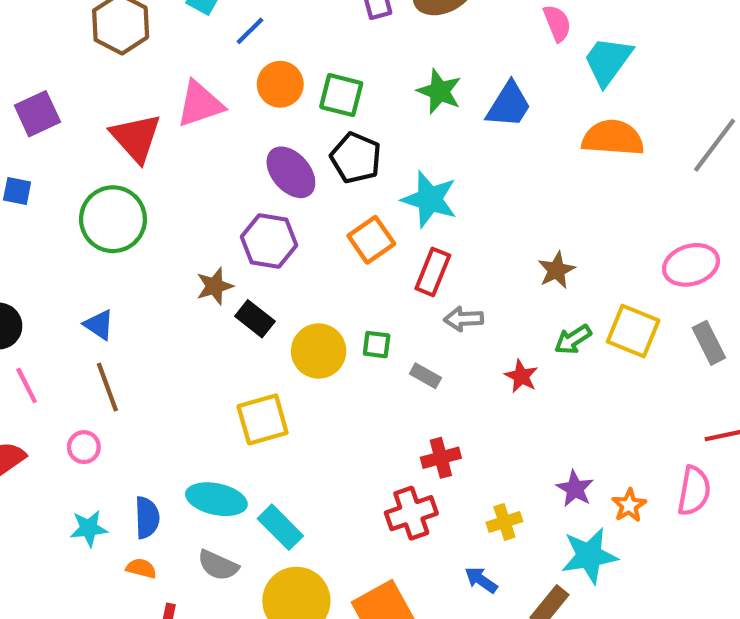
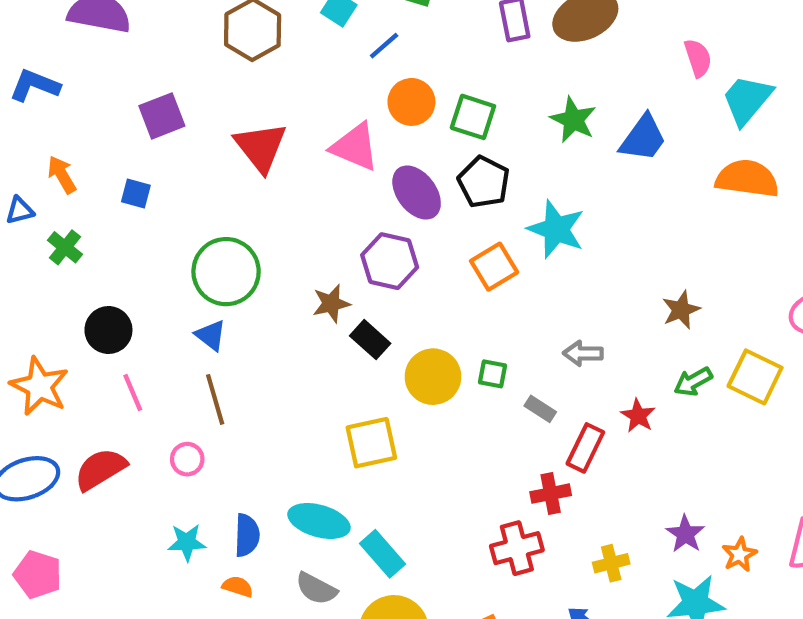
pink triangle: (200, 104) -> (355, 147), moved, turned 38
green circle: (113, 219) -> (226, 272), moved
red rectangle: (433, 272) -> (585, 448), moved

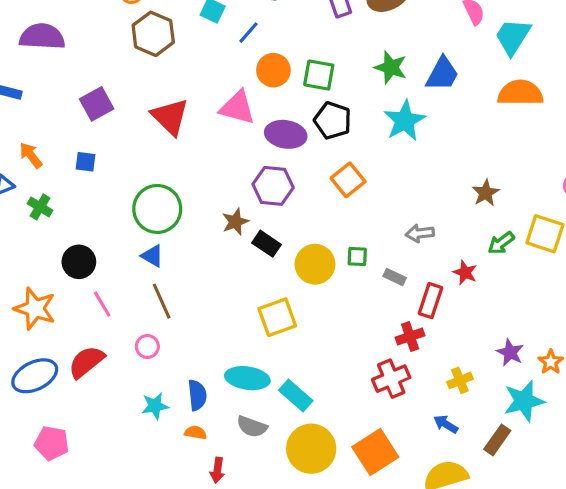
purple ellipse: (417, 193) -> (286, 134), turned -36
cyan star: (556, 229) -> (405, 121), moved, turned 30

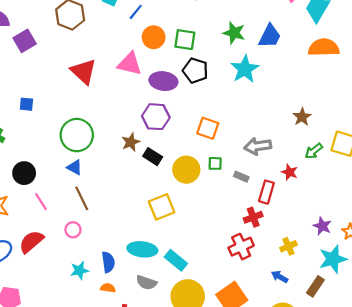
purple square: (97, 104) -> (25, 41), moved
orange square: (348, 180) -> (208, 128), moved, turned -30
gray arrow: (420, 233) -> (258, 146), size x1.4

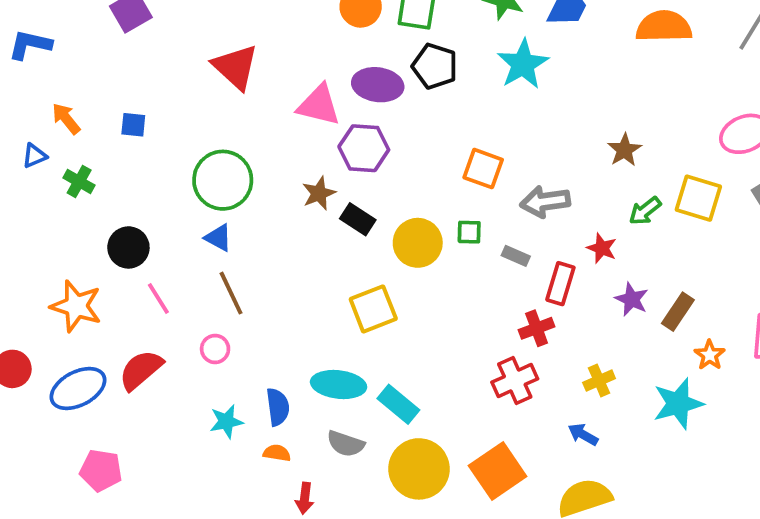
pink triangle: (130, 64) -> (319, 105), moved
orange square: (208, 128) -> (483, 169), moved
purple star: (322, 226) -> (632, 299), moved
brown rectangle: (315, 286) -> (678, 312), moved

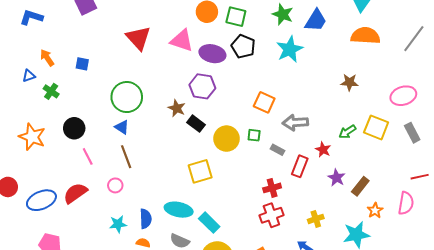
pink triangle: (319, 105) -> (182, 41), moved
brown star: (624, 150) -> (349, 82), moved, turned 30
brown star: (319, 193) -> (177, 108), turned -30
orange star: (76, 306) -> (32, 137), moved
red cross: (537, 328) -> (272, 188), moved

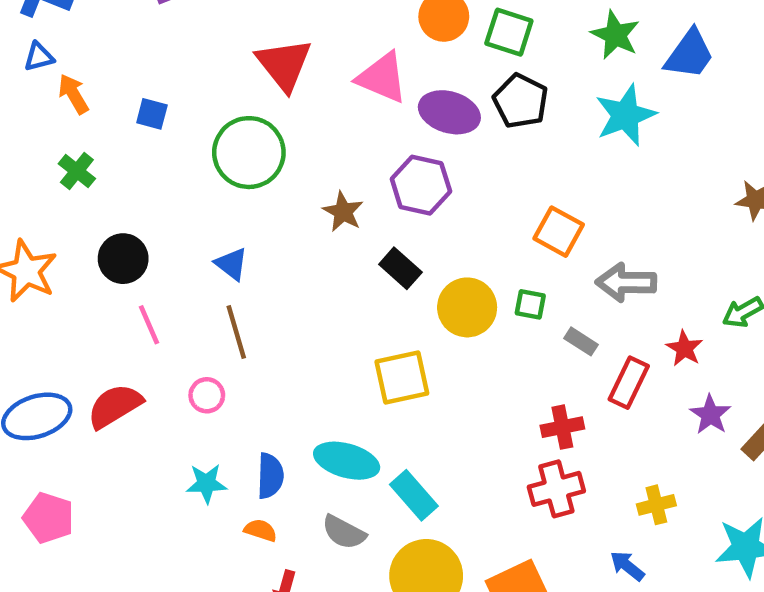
blue triangle: (29, 76) -> (39, 57), moved
green circle: (127, 97) -> (249, 153), moved
brown star: (177, 108) -> (343, 212), moved

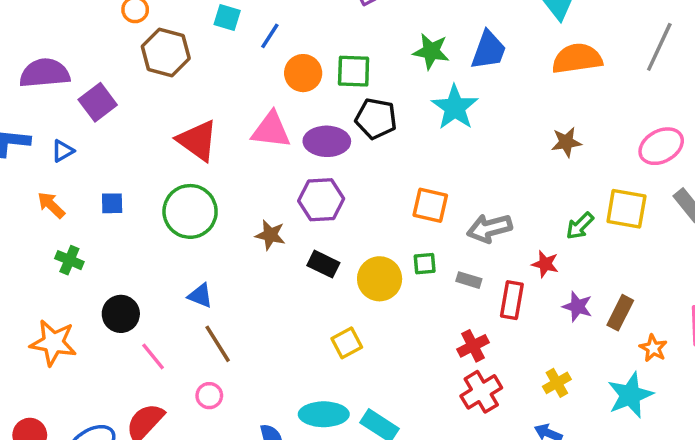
blue triangle: (39, 57) -> (63, 151), moved
yellow square: (402, 378) -> (347, 343), size x0.7

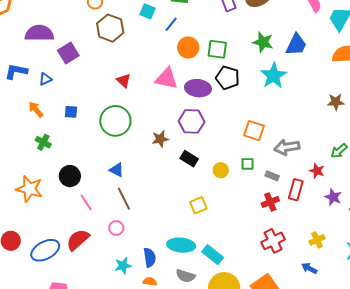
red triangle: (197, 141) -> (124, 81), size x0.6
brown star: (270, 235) -> (160, 139), turned -30
yellow circle: (380, 279) -> (221, 170), size x0.6
red cross: (473, 346) -> (270, 202), moved

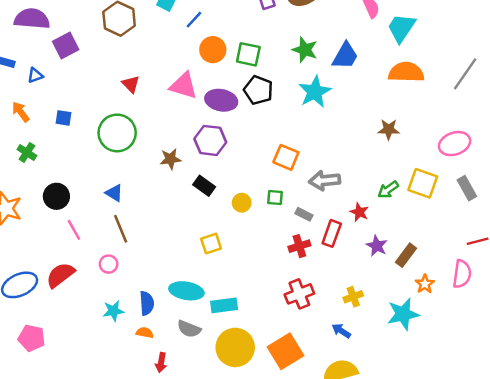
cyan rectangle: (213, 255) -> (224, 305), turned -50

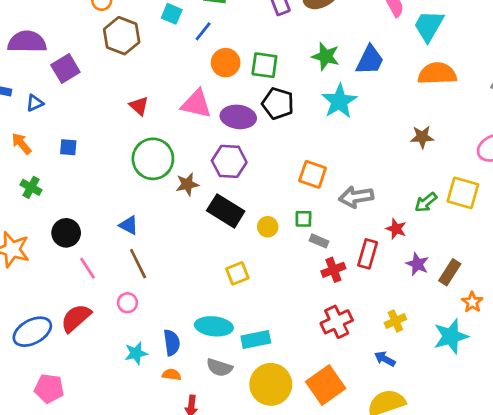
green circle: (117, 133) -> (153, 159), moved
black rectangle: (204, 186) -> (226, 211), size x1.5
gray rectangle: (304, 214) -> (319, 241), moved

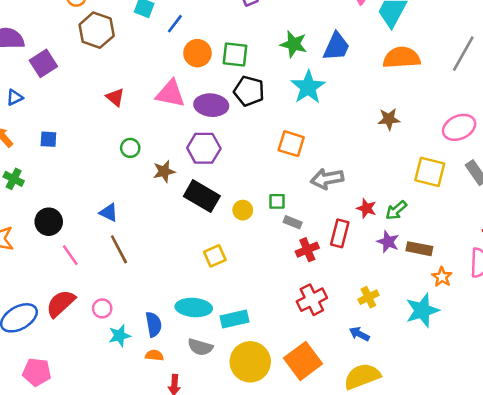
green circle: (153, 159) -> (130, 148), size x0.5
orange square: (313, 174) -> (291, 144), moved
green arrow: (426, 202) -> (396, 210), moved
brown rectangle: (450, 272) -> (419, 249), turned 70
pink circle: (127, 303) -> (102, 308), moved

